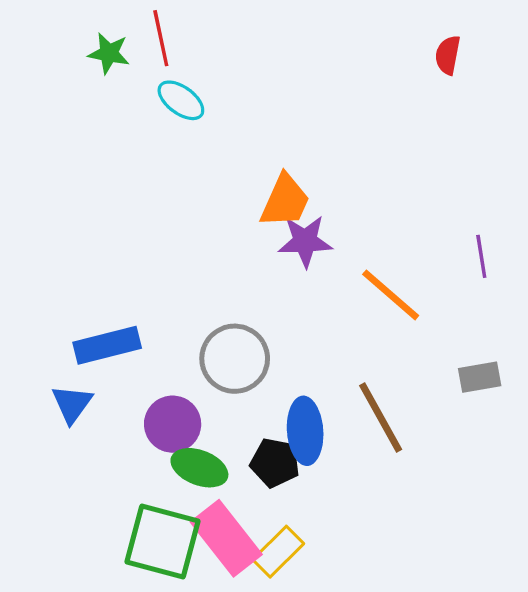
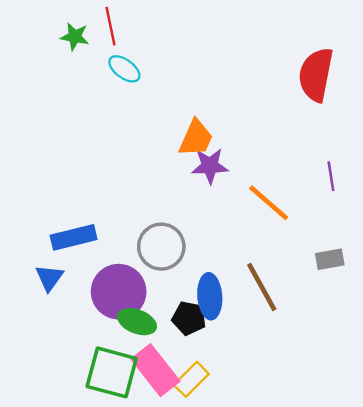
red semicircle: (448, 55) -> (316, 75), moved, size x2.0
purple circle: (173, 424) -> (119, 292), size x1.4

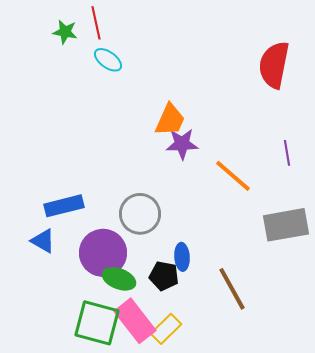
gray rectangle: (330, 259) -> (286, 225), size x1.8
blue triangle: (49, 278) -> (43, 241), turned -36
brown line: (262, 287) -> (232, 289), moved
blue ellipse: (210, 296) -> (182, 257), size x0.7

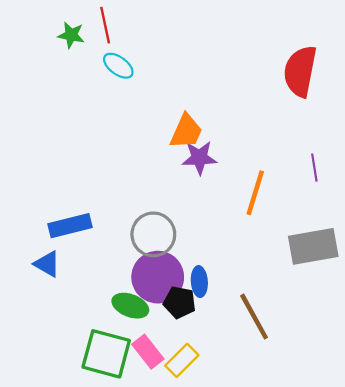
orange line: (233, 176) -> (255, 193), turned 66
purple circle: (103, 253) -> (158, 277), moved
pink rectangle: (135, 321) -> (148, 352), size x0.7

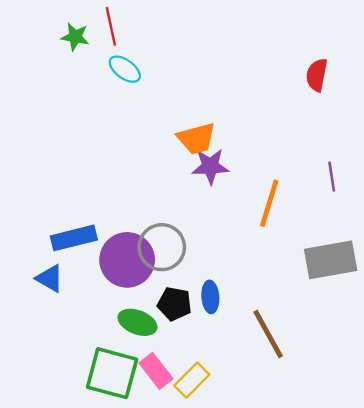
red semicircle: (300, 71) -> (317, 75), size x0.6
orange trapezoid: (186, 131) -> (196, 139), turned 51
purple circle: (158, 277) -> (127, 260), moved
black pentagon: (180, 302) -> (174, 304), moved

